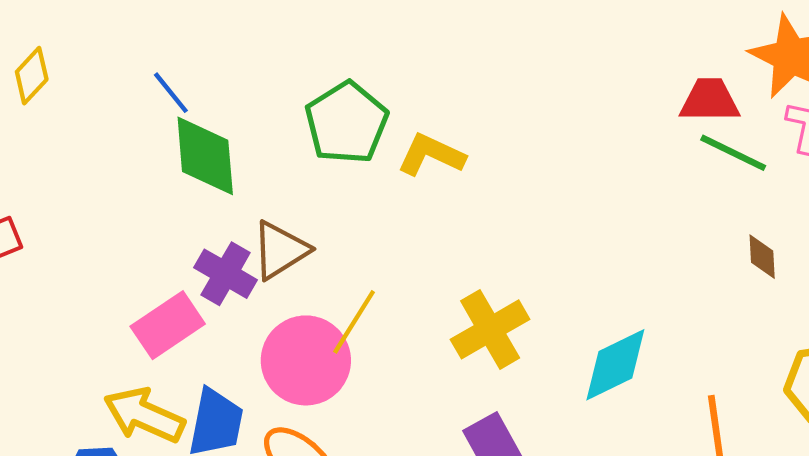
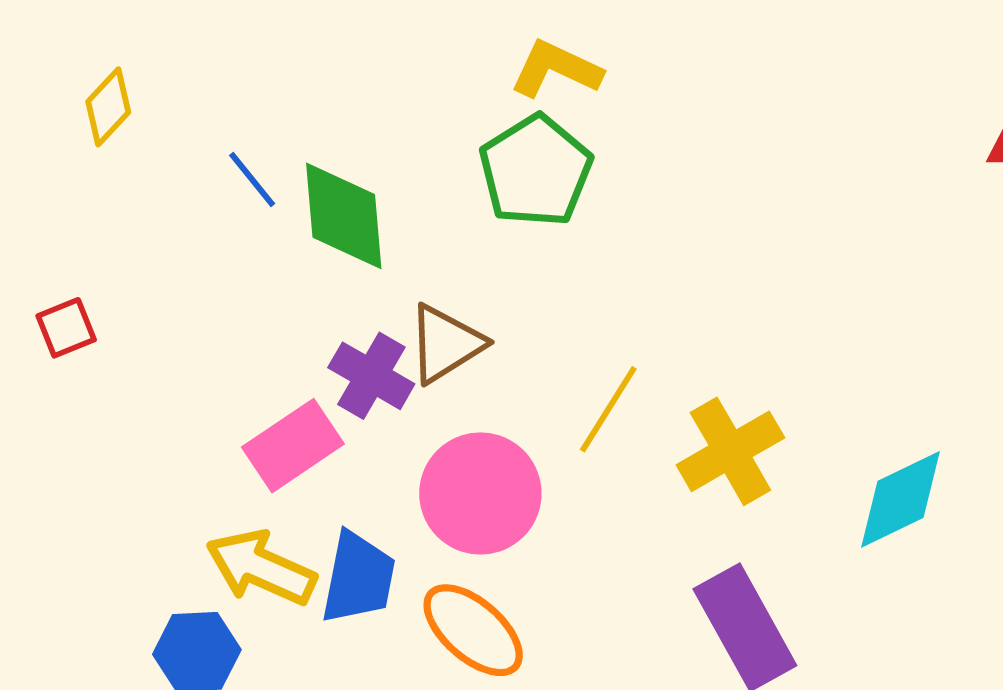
blue line: (171, 93) -> (252, 180), moved
yellow L-shape: (431, 155) -> (556, 69), moved
yellow line: (354, 322) -> (608, 409), moved

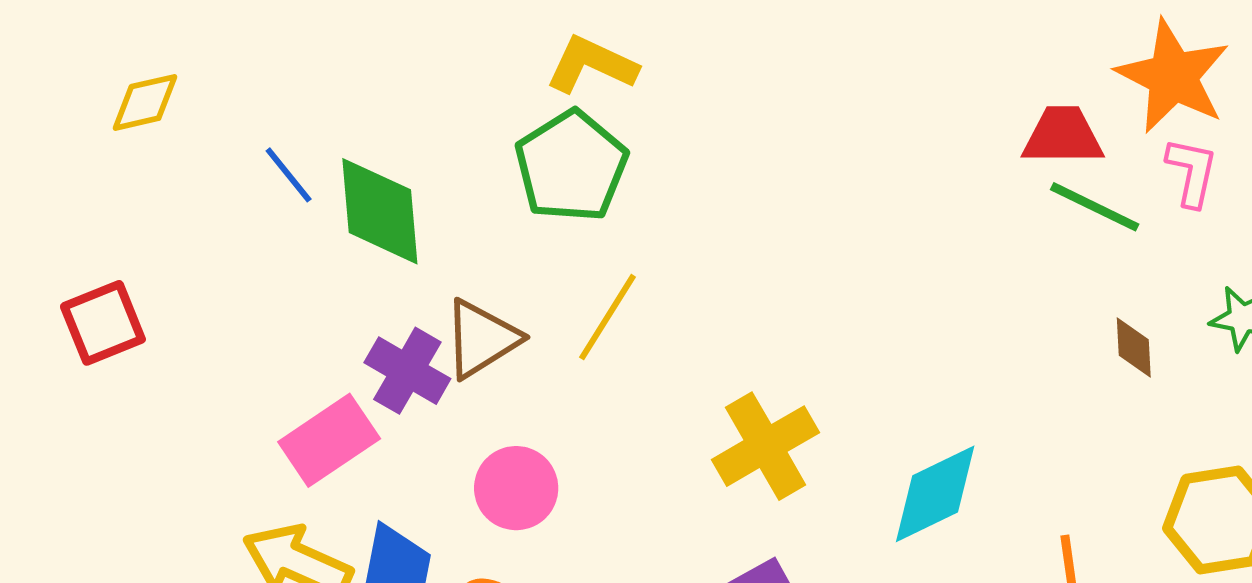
yellow diamond: (108, 107) -> (145, 102), turned 34
red square: (66, 328) -> (103, 323), size x1.4
yellow line: (608, 409) -> (607, 317), moved
pink circle: (480, 494) -> (516, 488), size x0.7

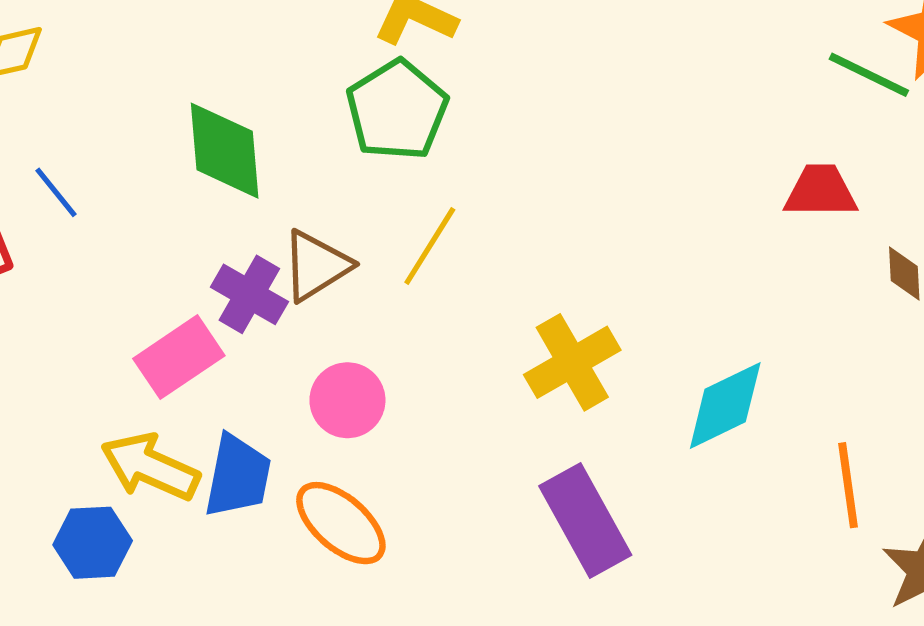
red trapezoid: (1063, 136) -> (821, 191), moved
blue line: (289, 175) -> (56, 192), moved
green line: (1095, 207) -> (869, 75), moved

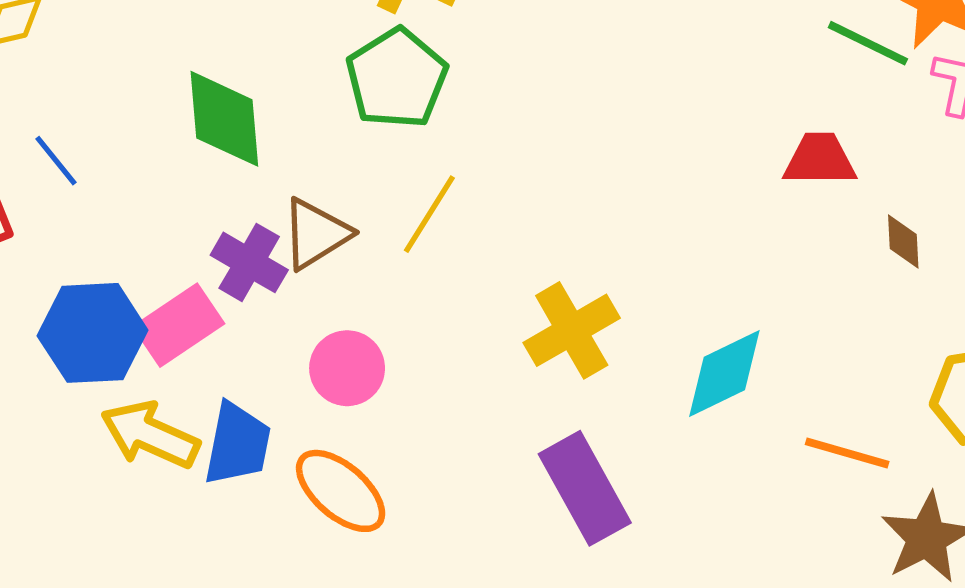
orange line: (848, 485) -> (847, 453), turned -66
blue hexagon: (93, 543) -> (93, 333), moved, size x1.4

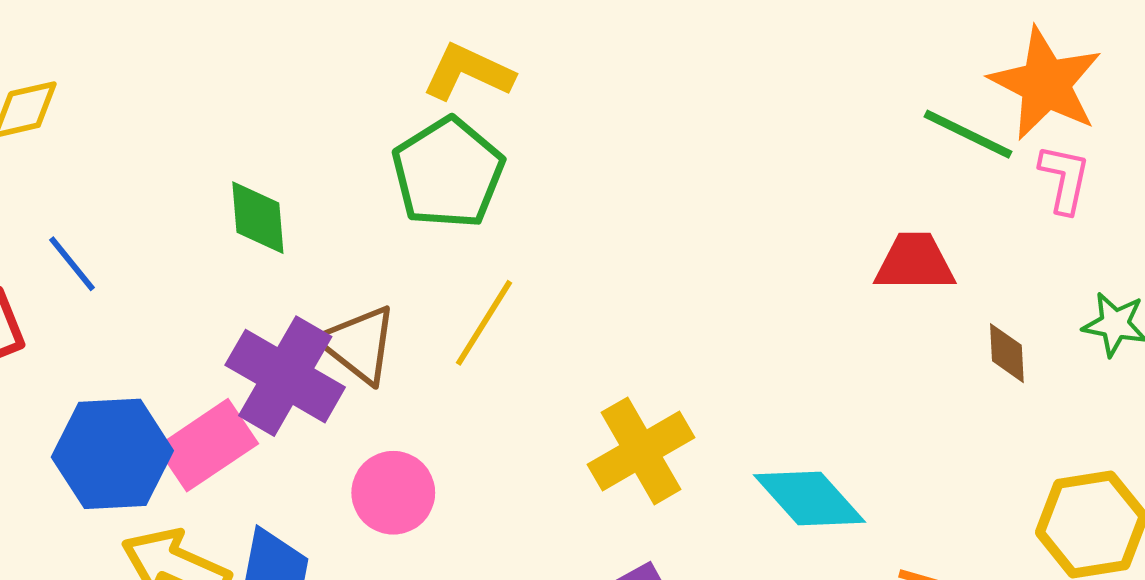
green diamond: (224, 119) -> (258, 218), size x0.7
brown triangle: (316, 234) -> (359, 344), turned -50
purple cross: (249, 262) -> (285, 376), size x1.4
cyan diamond: (724, 373) -> (810, 498), turned 74

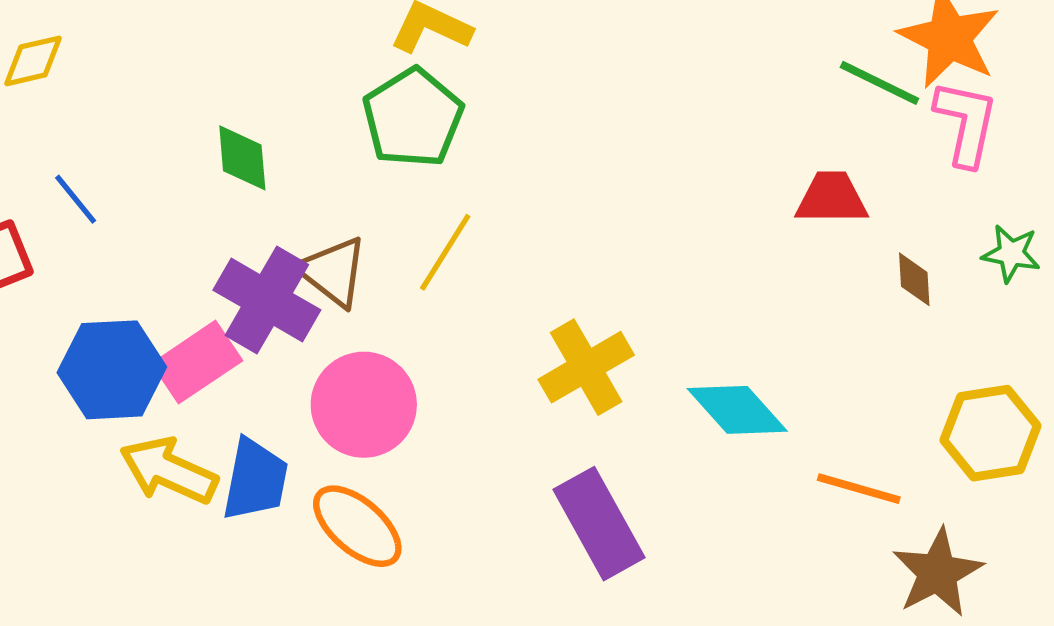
pink L-shape: (1064, 179) -> (966, 123), size x1.4
pink circle: (393, 493) -> (364, 405), size x1.4

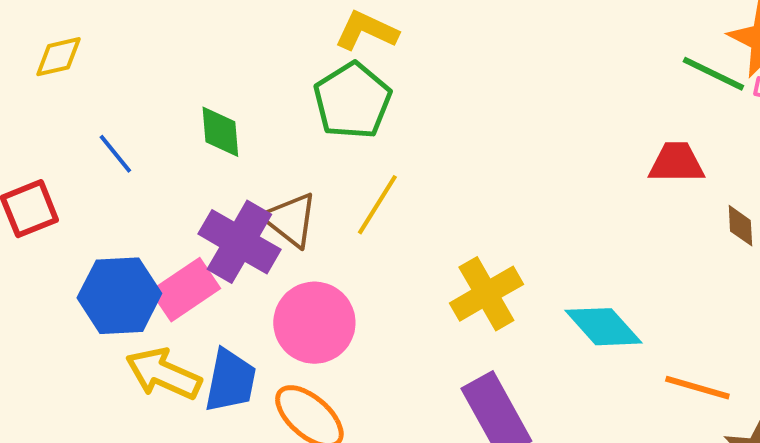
blue line: (76, 199) -> (115, 154), moved

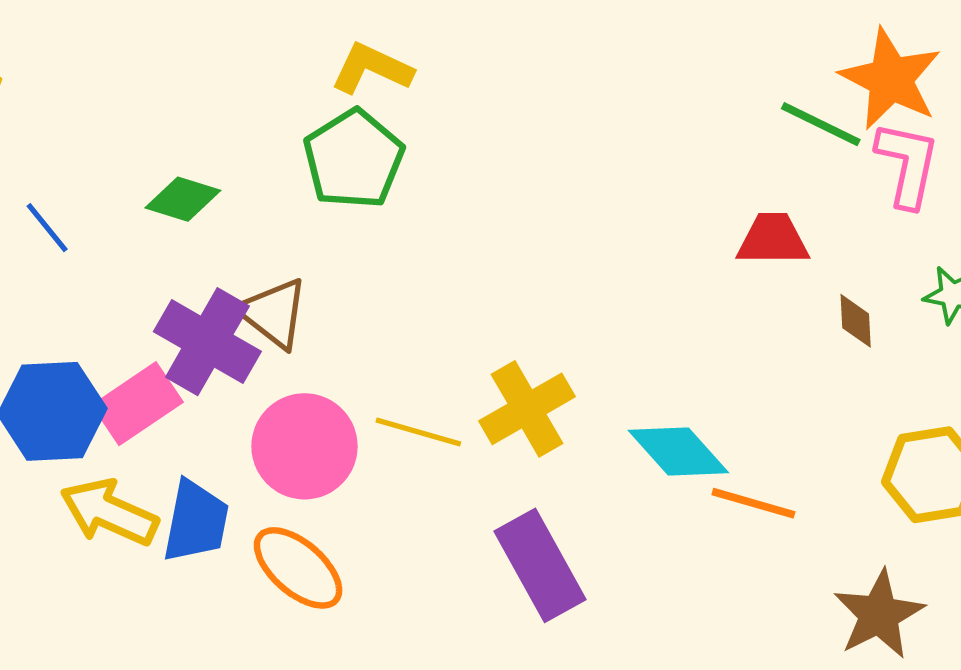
green diamond: (220, 132) -> (183, 199), turned -68
yellow line: (377, 205) -> (418, 432), moved, turned 74
orange line: (697, 388) -> (753, 503), moved

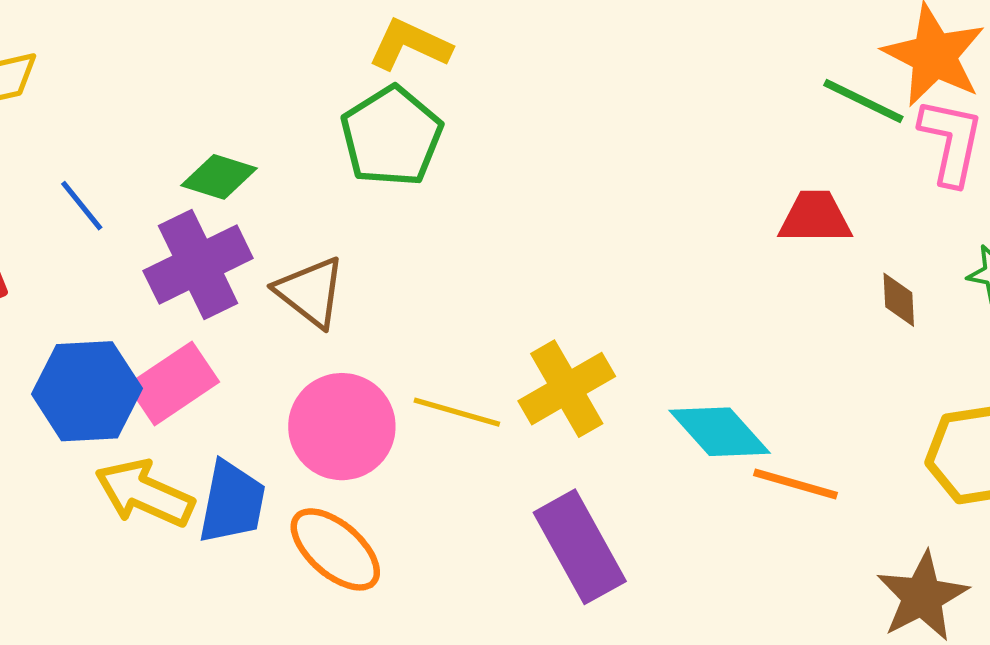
purple cross: (207, 342) -> (198, 264), moved, turned 34

